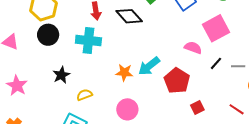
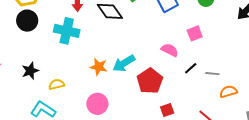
pink square: (216, 28) -> (195, 33), size x0.6
black star: (61, 75) -> (30, 71), moved

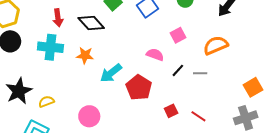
orange star: (99, 67) -> (85, 55), moved
black star: (30, 71) -> (19, 91), size x1.5
orange semicircle: (228, 92) -> (216, 45), moved, size x1.4
red square: (167, 110) -> (171, 111), moved

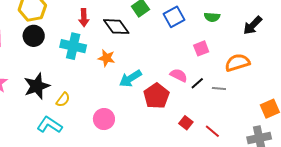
pink semicircle: (155, 55) -> (179, 75), moved
yellow semicircle: (46, 102) -> (63, 100), turned 140
red square: (171, 111) -> (186, 123), turned -32

